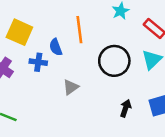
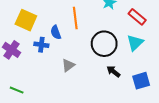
black arrow: (126, 108) -> (113, 71), moved, turned -72

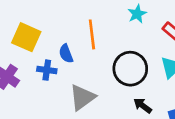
gray triangle: (68, 65) -> (82, 97), size x1.5

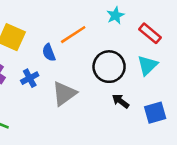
orange line: (92, 34) -> (73, 35), turned 64
blue cross: (47, 70) -> (30, 78), moved, turned -36

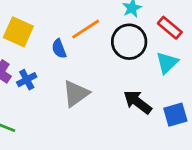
black circle: (109, 67) -> (129, 42), moved
blue cross: (30, 78) -> (27, 80), moved
black arrow: (121, 101) -> (138, 102), size x1.5

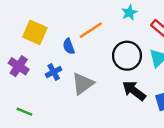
black circle: (129, 42) -> (127, 56), moved
blue cross: (27, 80) -> (54, 72), moved

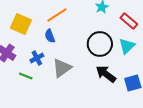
orange line: (91, 30) -> (57, 15), moved
green line: (24, 112) -> (26, 76), moved

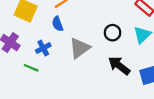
black circle: (100, 44) -> (113, 33), size x0.6
gray triangle: (62, 68) -> (80, 48), moved

